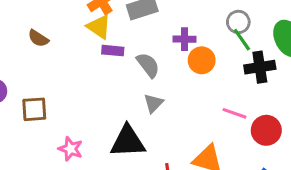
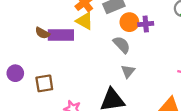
purple rectangle: (113, 51) -> (61, 35), moved, size x1.6
orange circle: (202, 60) -> (129, 22), moved

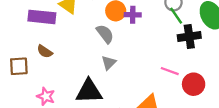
brown semicircle: (42, 33) -> (45, 51), moved

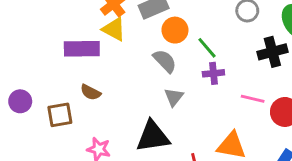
purple cross: (133, 15) -> (213, 73), moved
green line: (176, 16) -> (207, 48), moved

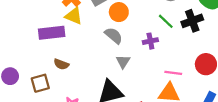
green line: (207, 48) -> (166, 21), moved
pink line: (253, 99) -> (173, 73), moved

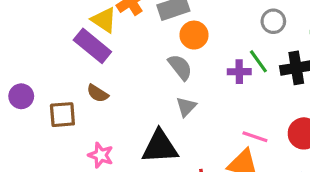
yellow triangle: (74, 16) -> (104, 20), moved
purple rectangle: (52, 33) -> (92, 46), turned 35
purple cross: (150, 41) -> (239, 72), moved

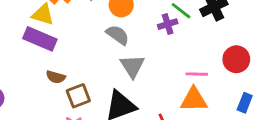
gray triangle: (186, 107) -> (132, 66), size x1.4
brown square: (62, 115) -> (78, 96), moved

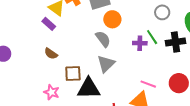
purple rectangle: (40, 39) -> (49, 24), size x0.6
brown square: (78, 96) -> (73, 74), moved

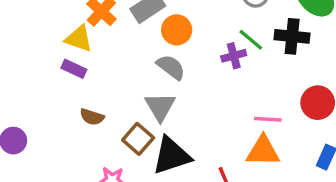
black cross: (176, 42) -> (292, 36), turned 30
gray triangle: (106, 64) -> (160, 107), moved
brown square: (73, 74) -> (138, 139), turned -30

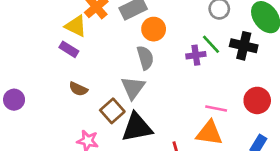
gray semicircle: (171, 67) -> (145, 58), turned 30

